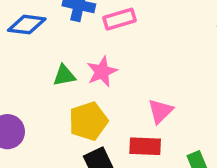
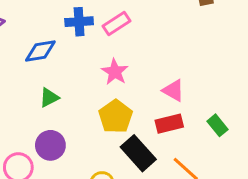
green triangle: (64, 75) -> (49, 98), moved
pink triangle: (160, 111) -> (173, 90), turned -30

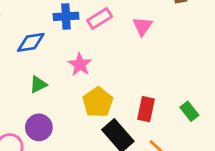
pink star: (115, 72) -> (80, 64), moved
pink triangle: (173, 90) -> (142, 26), moved, turned 35
red rectangle: (169, 124) -> (146, 109), turned -65

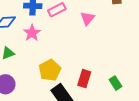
pink star: (80, 64) -> (32, 33), moved

